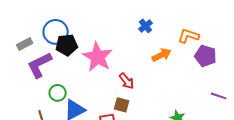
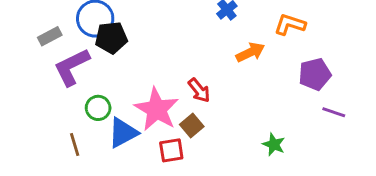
purple pentagon: (206, 56) -> (315, 74), moved, turned -30
pink star: (98, 57) -> (157, 109), moved
brown square: (122, 105) -> (192, 125), turned 35

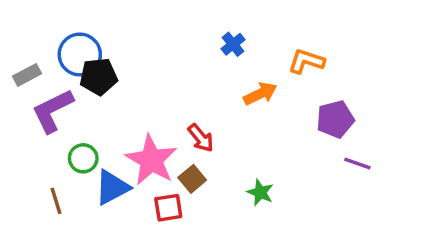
green star: (274, 145) -> (260, 192), moved

